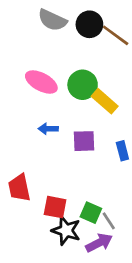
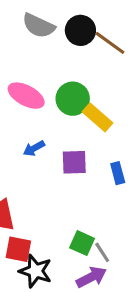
blue arrow: (48, 129) -> (34, 148), turned -30
red square: (55, 207) -> (18, 249), moved
black star: (66, 230) -> (35, 271), moved

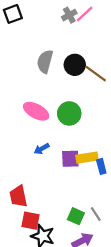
gray semicircle: (39, 26) -> (45, 61), turned 80
yellow rectangle: (98, 117) -> (87, 158), moved, turned -50
gray line: (102, 252) -> (96, 214), moved

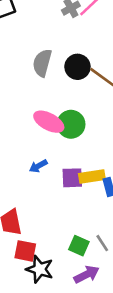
pink ellipse: (36, 111) -> (49, 122), moved

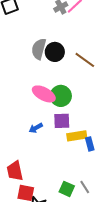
black circle: (77, 67) -> (55, 52), moved
purple square: (72, 178) -> (62, 121), moved

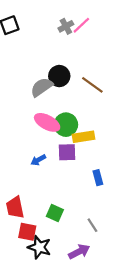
gray semicircle: (39, 49) -> (42, 87), moved, turned 40
yellow rectangle: (77, 136) -> (84, 137), moved
green square: (67, 189) -> (55, 213), moved

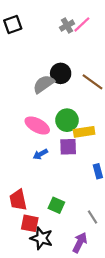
pink ellipse: (47, 122) -> (37, 125), moved
purple arrow: (79, 252) -> (80, 242), turned -36

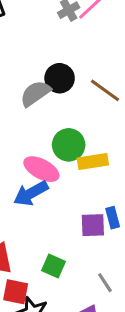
pink ellipse: (37, 125) -> (41, 169), moved
purple square: (68, 147) -> (93, 225), moved
blue arrow: (40, 154) -> (31, 193), size x1.6

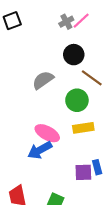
black circle: (60, 78) -> (74, 55), moved
green circle: (69, 145) -> (77, 100), moved

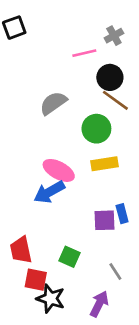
pink line: (81, 21) -> (84, 53), moved, turned 30
gray cross: (66, 22) -> (114, 36), moved
black circle: (74, 55) -> (110, 77), moved

